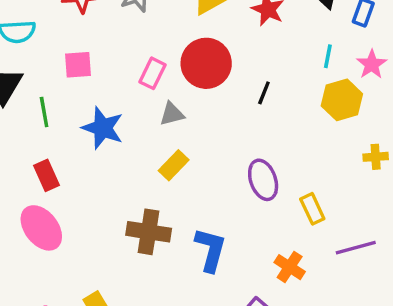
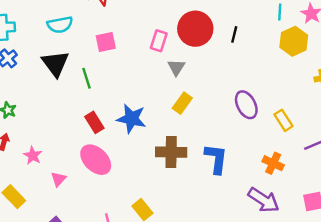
black line: (264, 93) -> (234, 34), moved
gray triangle: (172, 114) -> (176, 67), turned -36
blue star: (103, 128) -> (131, 119), moved

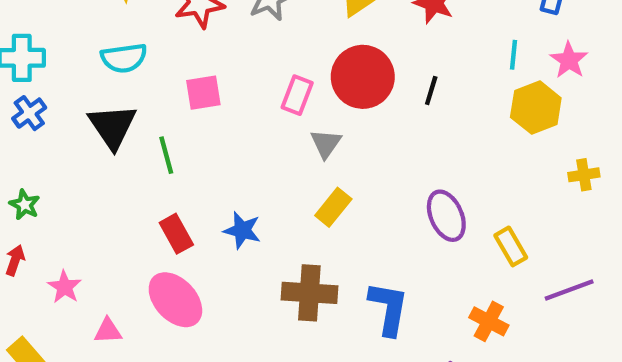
blue star: (131, 119) -> (242, 230), size x0.7
pink triangle: (58, 179) -> (108, 331), turned 42

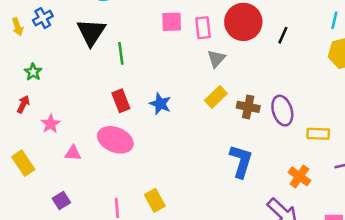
pink square: (203, 93) -> (172, 22), moved
pink rectangle: (297, 95) -> (203, 28), turned -35
yellow rectangle: (511, 246) -> (318, 134), turned -65
brown cross: (309, 293) -> (248, 107), moved, size x0.7
pink ellipse: (175, 300) -> (115, 140), turned -32

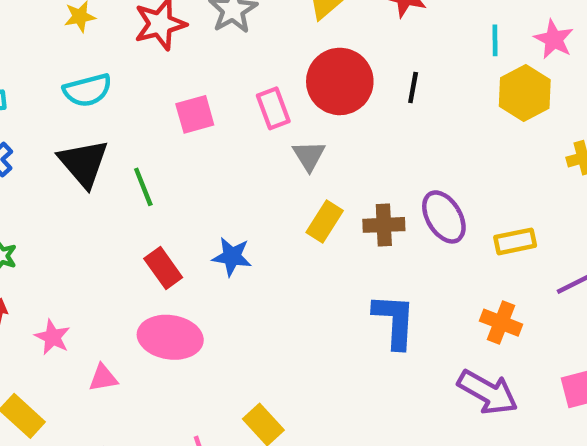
pink square: (172, 22) -> (195, 114), moved

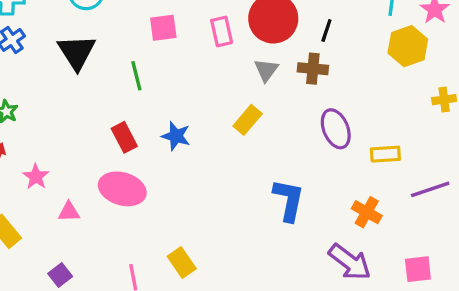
gray triangle: (309, 156) -> (266, 70), moved
green line: (143, 187) -> (136, 76), moved
brown cross: (384, 225) -> (313, 69), moved

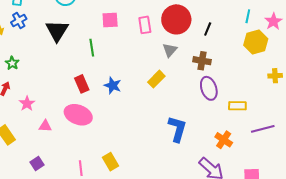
brown cross: (313, 69) -> (202, 61), moved

